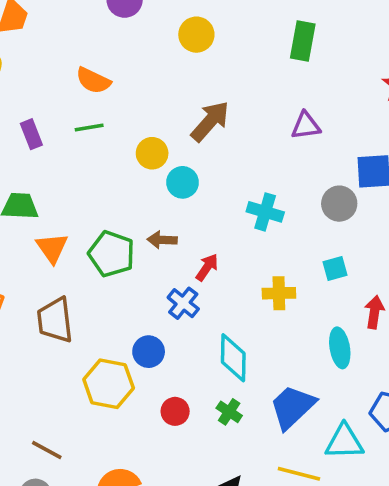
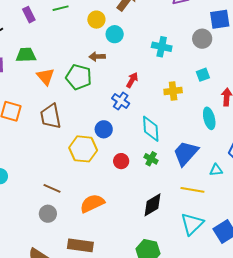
brown arrow: (162, 240) -> (97, 57), moved
cyan triangle: (344, 442) -> (216, 170), size x0.6

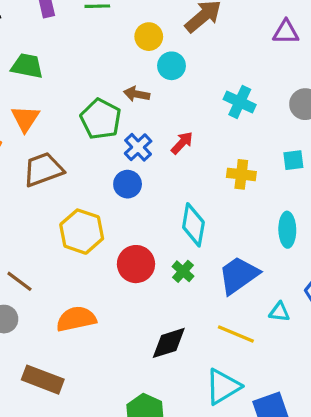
orange triangle: (46, 77) -> (25, 119), moved
blue cross: (121, 101) -> (138, 147), moved
brown trapezoid: (51, 116) -> (43, 169), turned 68
blue circle: (104, 129) -> (128, 184), moved
red circle: (121, 161) -> (136, 264), size x1.5

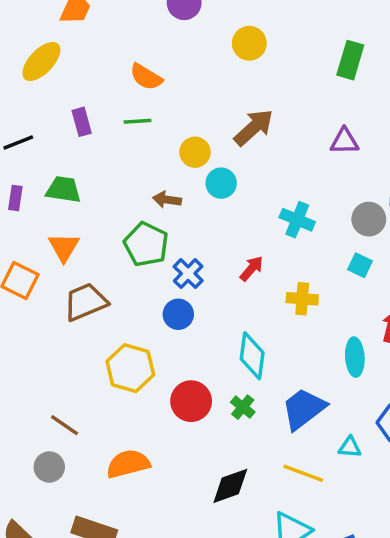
brown arrow: (137, 94) -> (167, 200), moved
red arrow: (182, 143) -> (252, 269), moved
cyan square: (293, 160) -> (360, 265), moved, turned 35

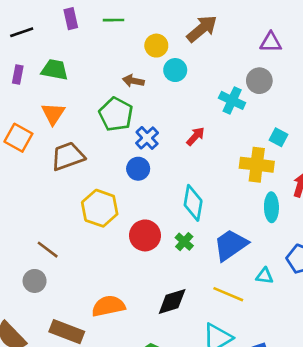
gray circle: (369, 219) -> (259, 81), moved
yellow cross: (302, 299) -> (257, 165), moved, size x1.4
orange semicircle: (128, 464) -> (108, 306), moved

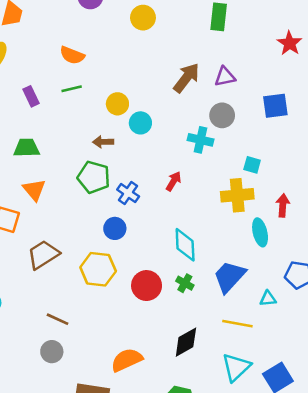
brown arrow: (202, 29) -> (186, 78), moved
brown trapezoid: (68, 156) -> (43, 255), moved
blue circle: (138, 169) -> (115, 228), moved

